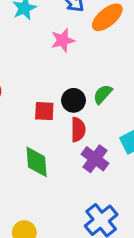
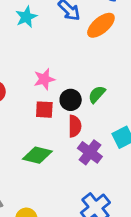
pink star: (63, 40) -> (44, 79), moved
green diamond: (37, 162) -> (37, 155), turned -72

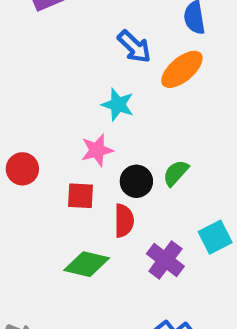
cyan star: (26, 17) -> (118, 105), moved, turned -30
red square: (44, 110) -> (80, 196), moved
red semicircle: (75, 126) -> (124, 221), moved

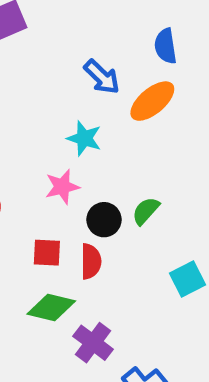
red square: (80, 196) -> (47, 253), moved
purple cross: (165, 260) -> (93, 343), moved

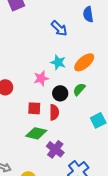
orange ellipse: (152, 101) -> (84, 62), moved
cyan star: (84, 138) -> (58, 62), moved

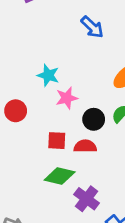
cyan star: (58, 62) -> (48, 75), moved
red semicircle: (54, 112) -> (85, 146), turned -91

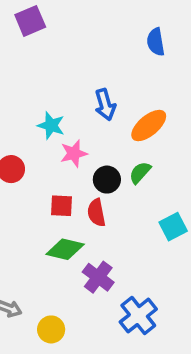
blue arrow: (92, 27) -> (105, 105), moved, turned 30
red semicircle: (85, 146) -> (96, 213), turned -100

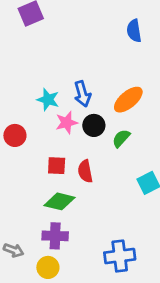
blue arrow: (105, 105) -> (82, 94), moved
black circle: (107, 180) -> (94, 125), moved
purple cross: (98, 277) -> (55, 236), moved, turned -35
blue cross: (138, 316) -> (120, 256), turned 32

